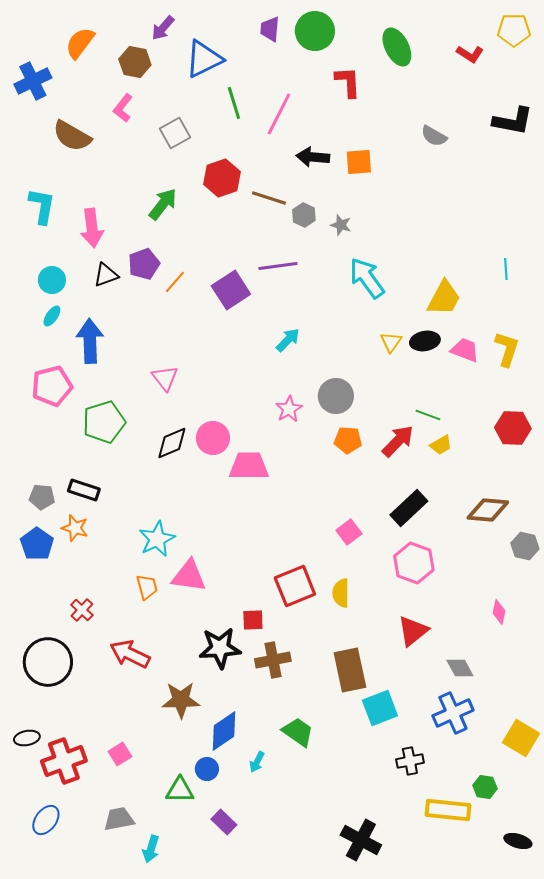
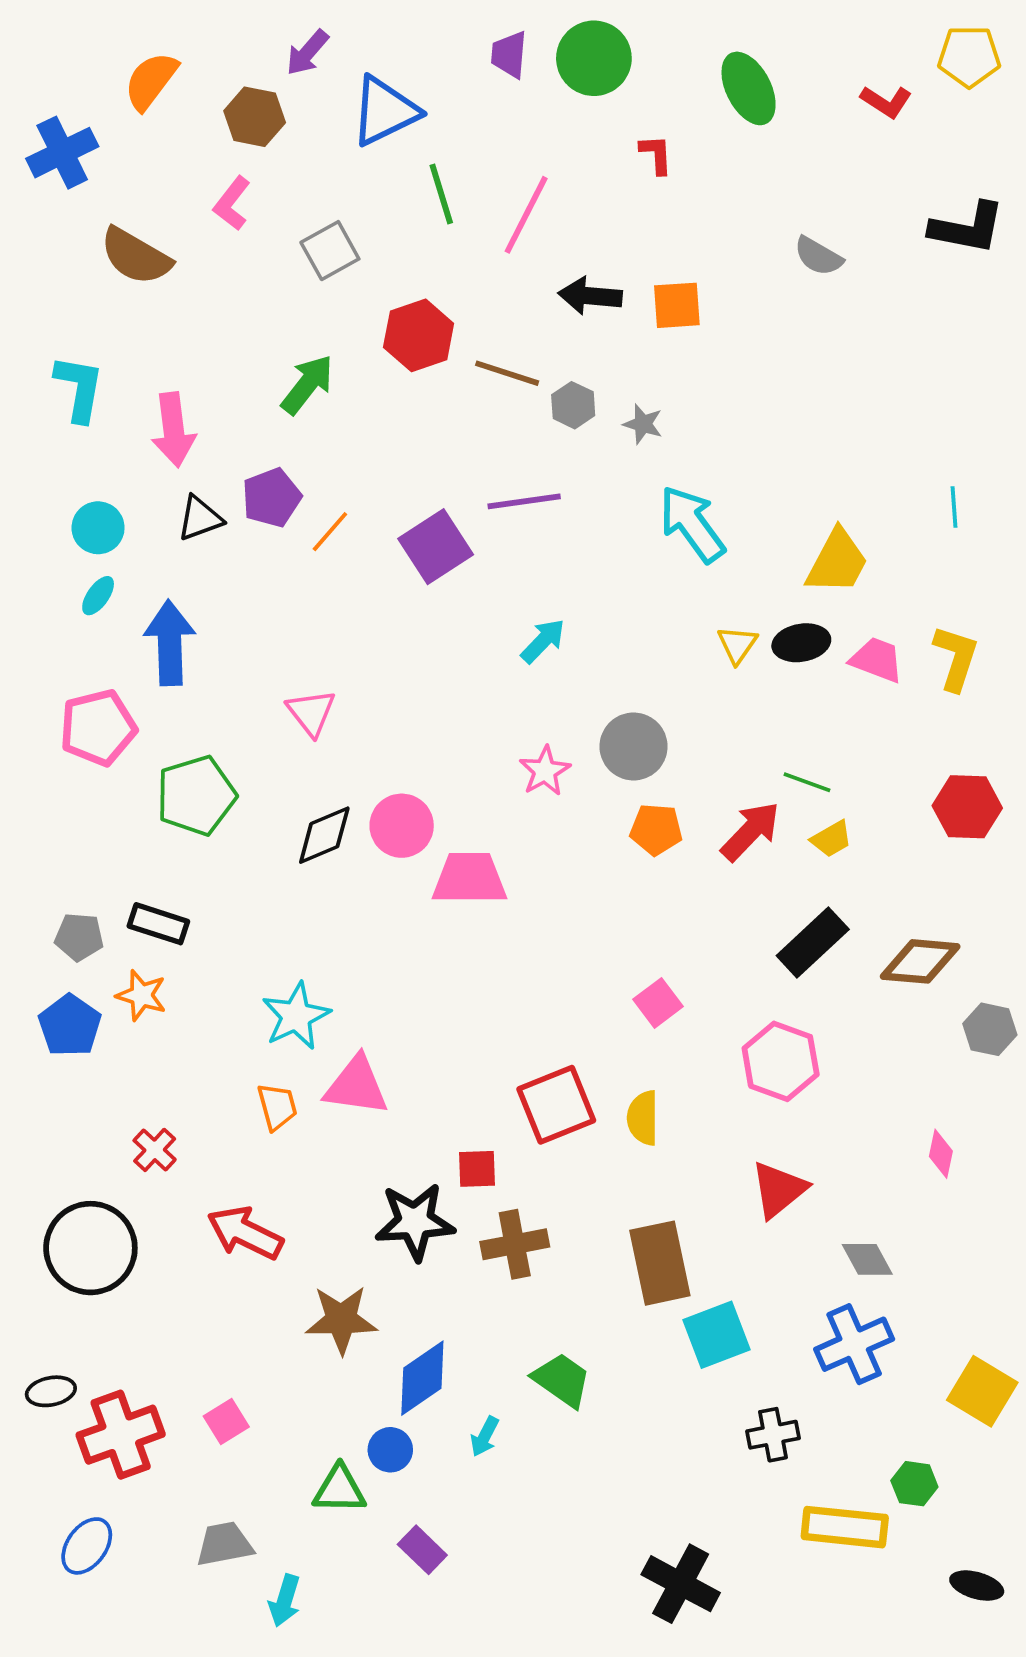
red L-shape: (348, 82) -> (656, 154), size x0.7
black rectangle: (409, 508) -> (813, 943), moved

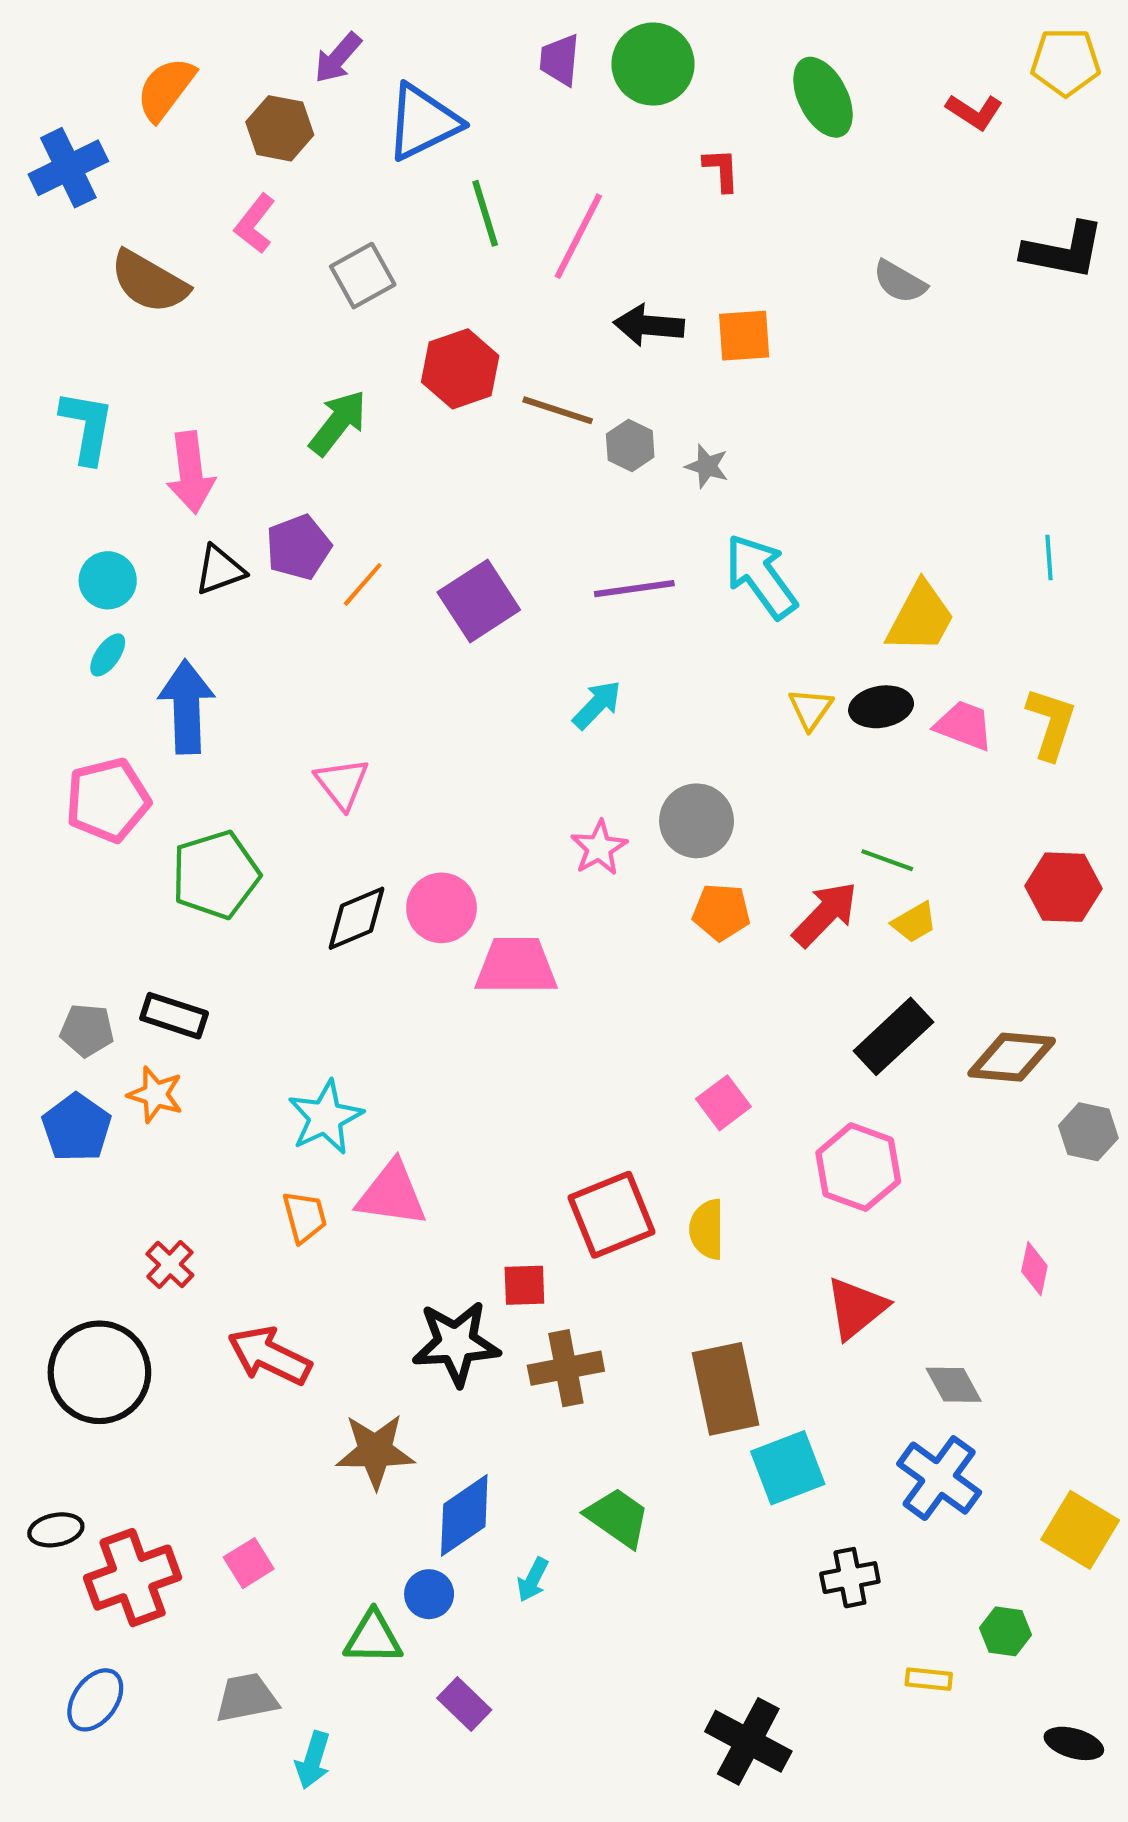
purple line: (524, 501) -> (634, 589), moved
blue cross: (854, 1344) -> (939, 1478), turned -30
yellow rectangle: (845, 1527) -> (929, 1679), size x0.5

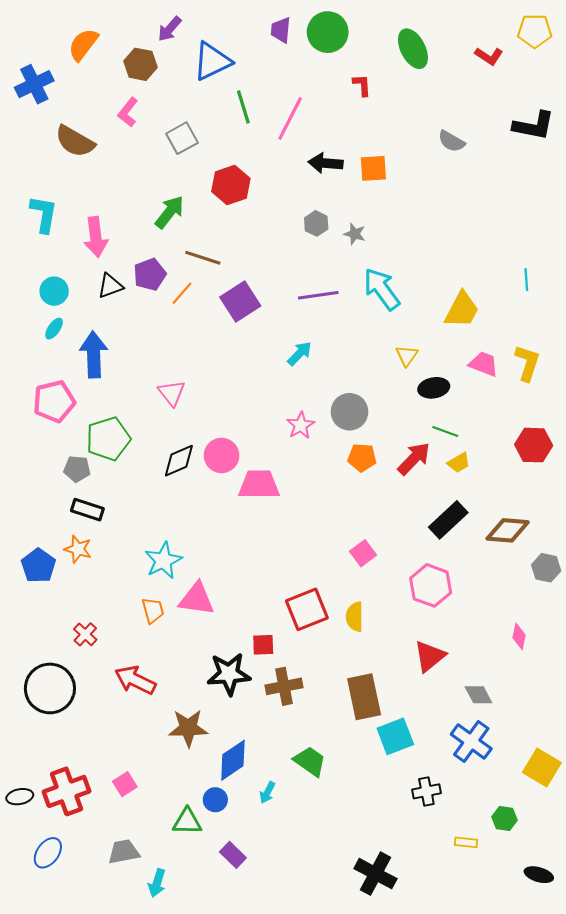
brown line: (558, 410) -> (203, 258), moved
black ellipse: (881, 707) -> (434, 388), moved
gray pentagon: (87, 1030) -> (77, 469), moved
black ellipse: (56, 1530) -> (20, 797), moved

